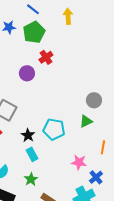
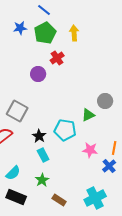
yellow arrow: (68, 16) -> (74, 33), moved
green triangle: (86, 121) -> (88, 115), moved
pink star: (79, 162) -> (90, 150), moved
blue cross: (96, 177) -> (109, 166), moved

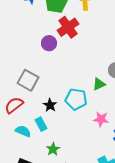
red cross: (57, 58) -> (68, 27), size x1.5
cyan rectangle: (43, 155) -> (41, 124), moved
cyan semicircle: (13, 173) -> (23, 131), moved, turned -112

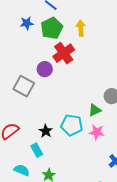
gray square: (28, 80) -> (24, 86), moved
pink star: (101, 119) -> (97, 132), moved
cyan semicircle: (23, 131) -> (22, 170), moved

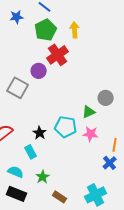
blue star: (27, 23) -> (17, 17), moved

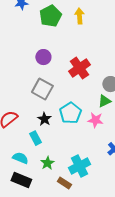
red cross: (58, 55) -> (79, 68), moved
gray square: (18, 88) -> (42, 89), moved
green triangle: (89, 112) -> (104, 101), moved
cyan pentagon: (66, 127) -> (70, 113), turned 30
cyan cross: (96, 195) -> (79, 166), moved

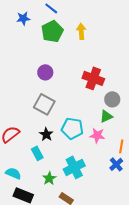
red cross: (79, 68) -> (93, 78), moved, turned -35
cyan pentagon: (70, 113) -> (72, 128), turned -30
cyan semicircle: (20, 158) -> (13, 173), moved
cyan cross: (79, 166) -> (74, 167), moved

